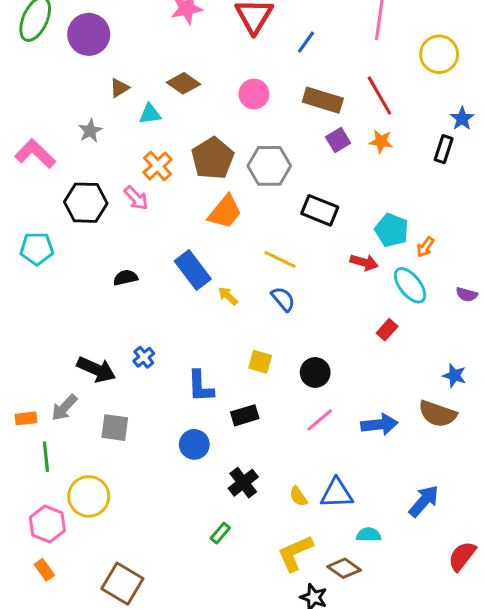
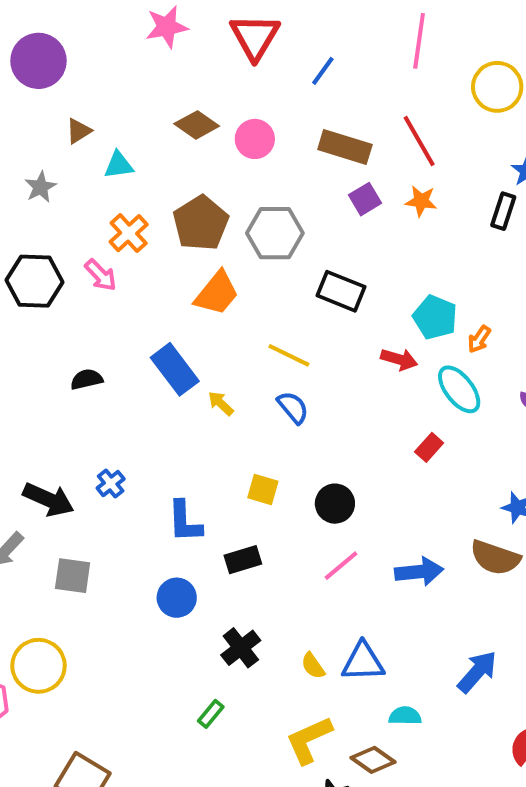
brown diamond: (184, 83) -> (197, 125), moved

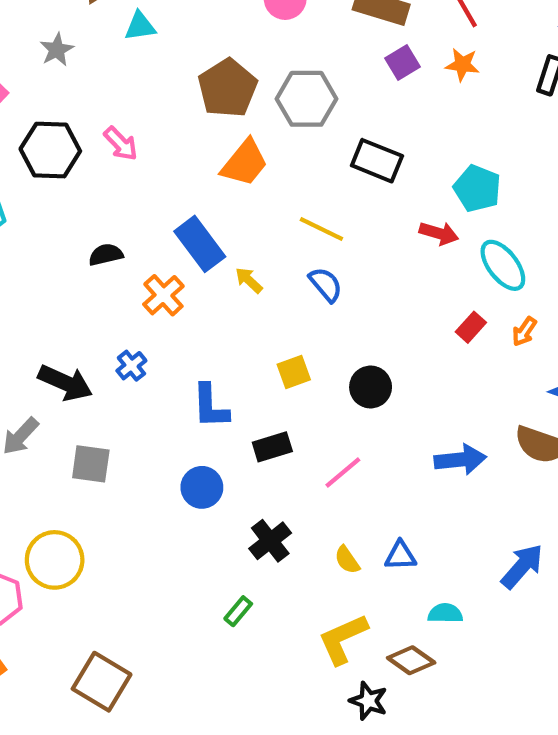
orange cross: (129, 233) -> (163, 295), moved
orange arrow: (479, 339) -> (524, 332), moved
yellow square: (263, 490) -> (294, 372), turned -36
pink line: (341, 566) -> (343, 472), moved
blue triangle: (363, 662) -> (400, 556), size x0.7

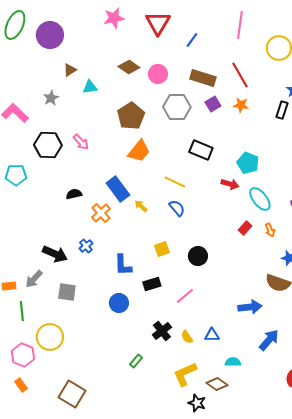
gray hexagon: (306, 99) -> (177, 107), moved
orange arrow: (524, 332) -> (270, 230), turned -56
blue arrow: (460, 460) -> (250, 307), moved
black cross: (270, 541) -> (162, 331), moved

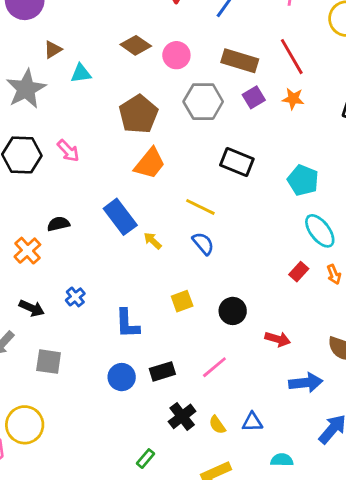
gray star: (51, 98) -> (26, 89), size x1.8
red arrow: (230, 184) -> (278, 339), moved
orange cross: (101, 213) -> (27, 251), moved
black arrow: (55, 254) -> (32, 308), size x0.7
black rectangle: (152, 284) -> (162, 371), moved

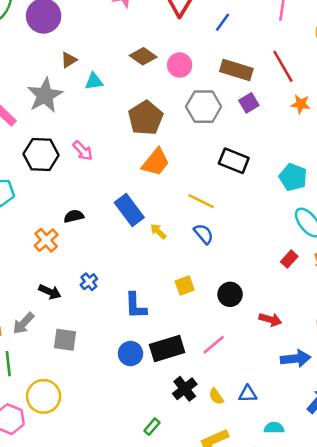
orange star: (293, 99) -> (301, 104), moved
black rectangle: (162, 371) -> (167, 349), size x1.5

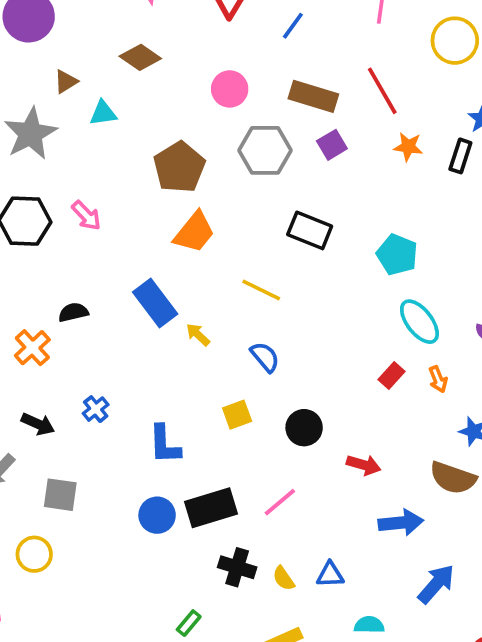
brown diamond: (143, 56) -> (140, 57), moved
blue semicircle: (204, 234) -> (265, 357), moved
black cross: (185, 389) -> (237, 567), turned -35
yellow circle: (44, 396) -> (34, 554), moved, size x0.7

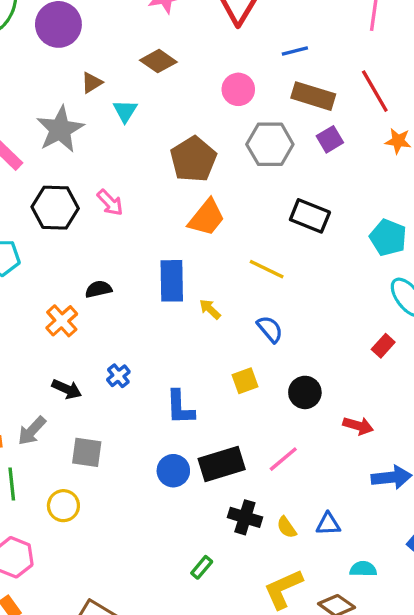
blue line: (293, 26) -> (295, 51), moved, turned 40
cyan triangle: (103, 113) -> (125, 111), turned -50
blue rectangle: (155, 303) -> (172, 281), turned 36

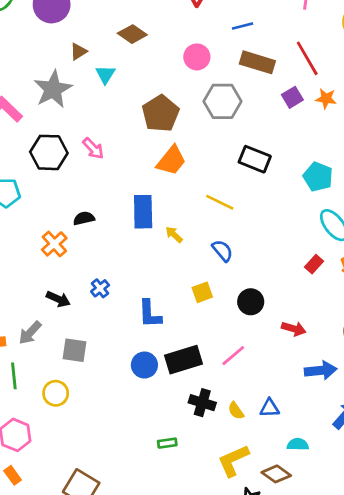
purple square: (330, 139) -> (292, 97), moved
green rectangle: (202, 567) -> (167, 443), turned 42

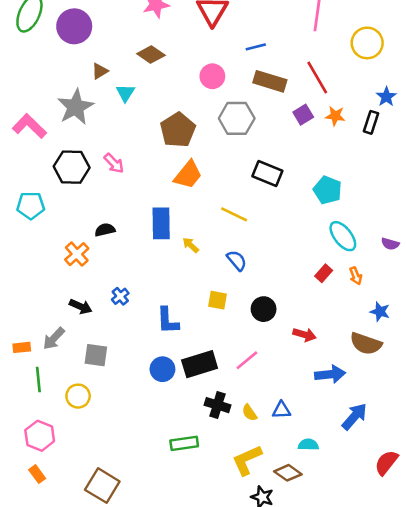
yellow square: (202, 292) -> (217, 300), turned 30
green rectangle: (167, 443) -> (184, 443), size x1.5

